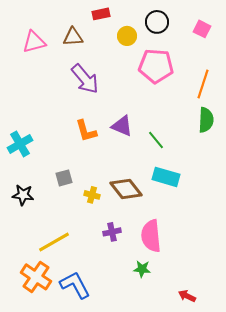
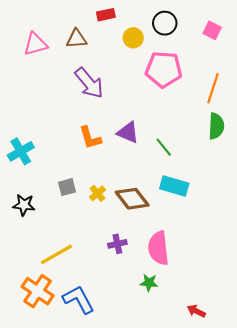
yellow cross: (92, 195) -> (97, 193), moved, turned 35

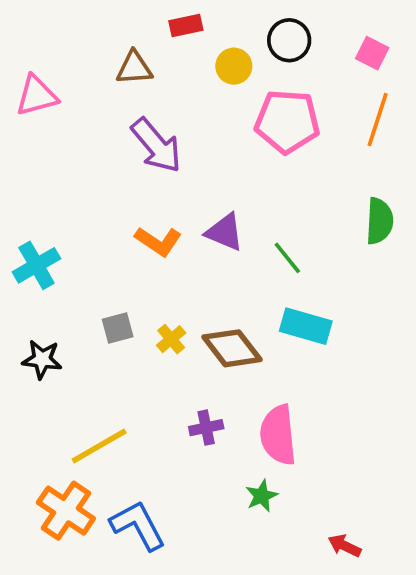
pink triangle: (35, 44) -> (36, 96), moved
orange line: (213, 88) -> (378, 120), moved
orange L-shape: (90, 138) -> (158, 241), turned -40
green star: (149, 283) -> (261, 496), turned -30

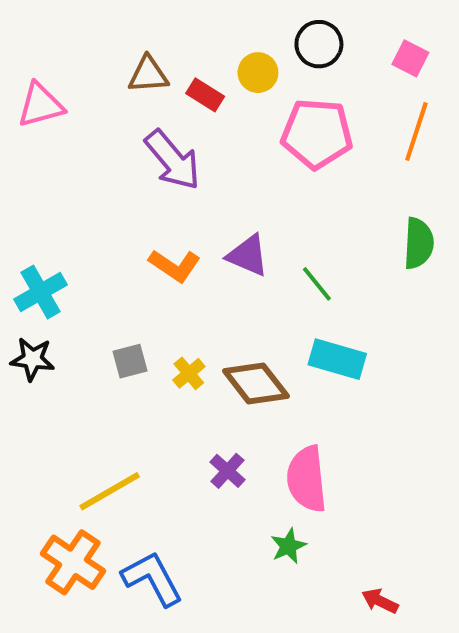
red rectangle: (186, 26) -> (205, 95), moved, turned 44
black star: (42, 359) -> (32, 359), moved
purple cross: (206, 428) -> (227, 471), turned -36

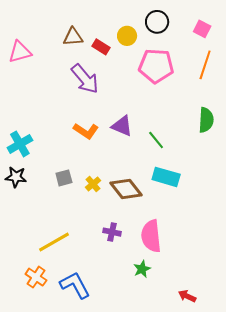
purple cross: (227, 471) -> (112, 232), turned -30
orange cross: (73, 562) -> (36, 277), size x0.7

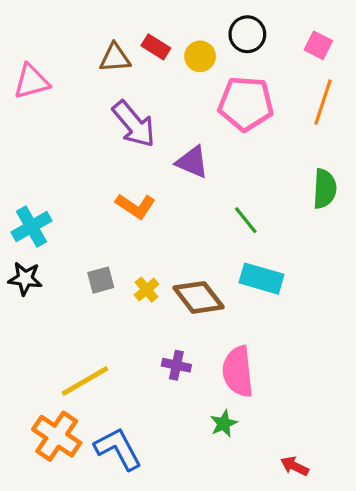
red rectangle: (101, 47) -> (156, 47), moved
purple triangle: (122, 126) -> (192, 162), moved
orange cross: (36, 277) -> (57, 436), size x1.4

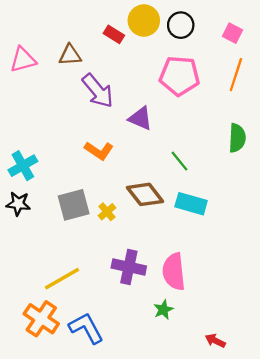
yellow circle: (200, 56) -> (144, 21), moved, size x1.4
brown triangle: (115, 58) -> (70, 55), moved
gray square: (101, 280) -> (74, 205), size x1.6
brown diamond: (198, 297) -> (145, 194), moved
purple cross: (176, 365) -> (129, 267), size x1.6

